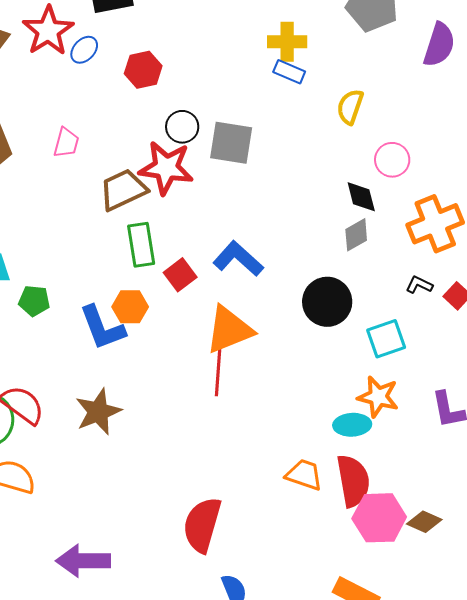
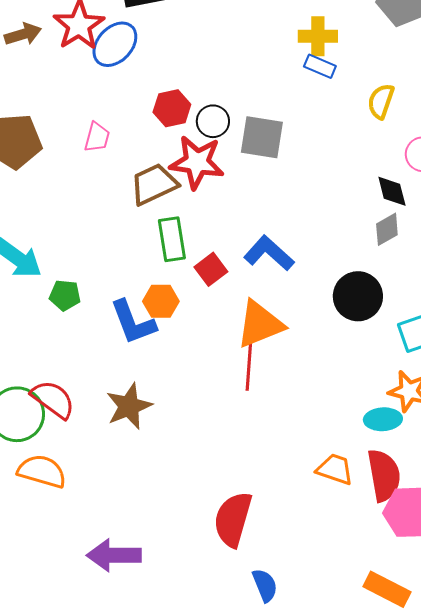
blue ellipse: (84, 50) -> (115, 44), size x1.6
red hexagon: (143, 70) -> (172, 108), moved

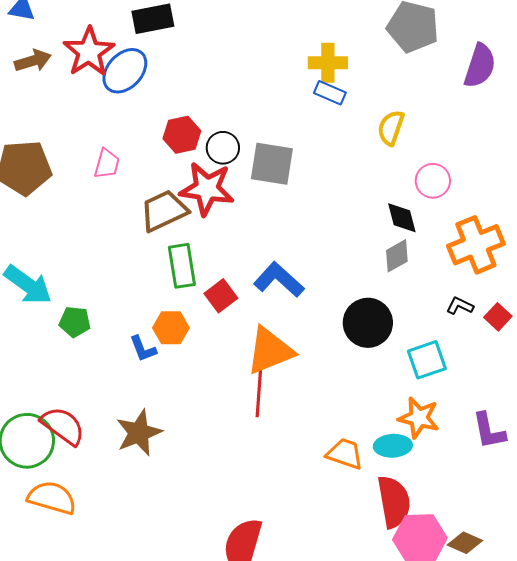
blue L-shape: (133, 322) -> (143, 349), size x0.6
orange trapezoid: (335, 469) -> (345, 454), moved

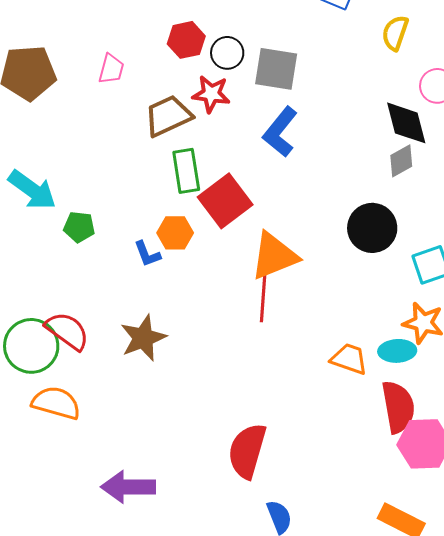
red star: (207, 189) -> (211, 94), size x0.7
black diamond: (402, 218) -> (406, 123), size x1.4
blue L-shape: (279, 280) -> (280, 132), moved, turned -93
red square: (221, 296) -> (225, 201), size x1.6

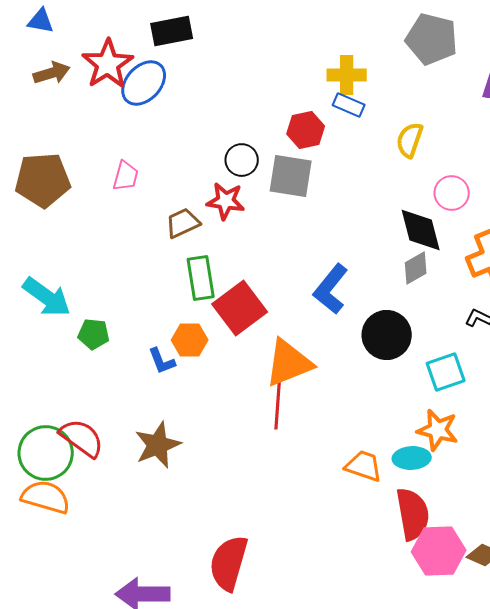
red hexagon: (186, 40) -> (306, 130), moved
brown trapezoid: (168, 116) -> (183, 223), size x0.7
blue L-shape: (280, 132) -> (331, 289), moved
orange semicircle: (56, 403) -> (46, 497), moved
red semicircle: (247, 451) -> (229, 563), moved

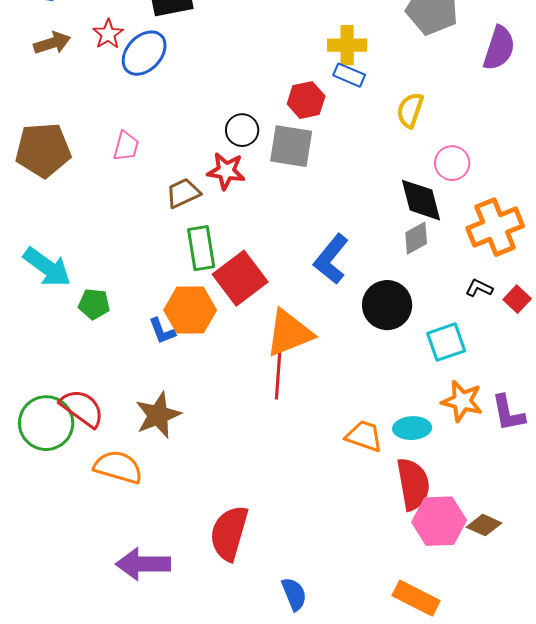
red star: (108, 64) -> (108, 34), size x0.6
orange hexagon: (190, 340) -> (190, 310), size x1.4
orange star: (438, 430) -> (462, 401), moved
orange semicircle: (46, 497) -> (118, 467), moved

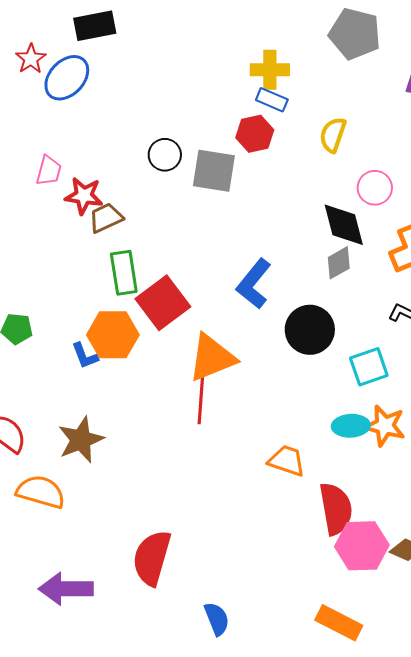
red hexagon: (306, 100) -> (255, 134), moved
red star: (226, 171) -> (84, 196), moved
cyan ellipse: (412, 428) -> (351, 426), moved

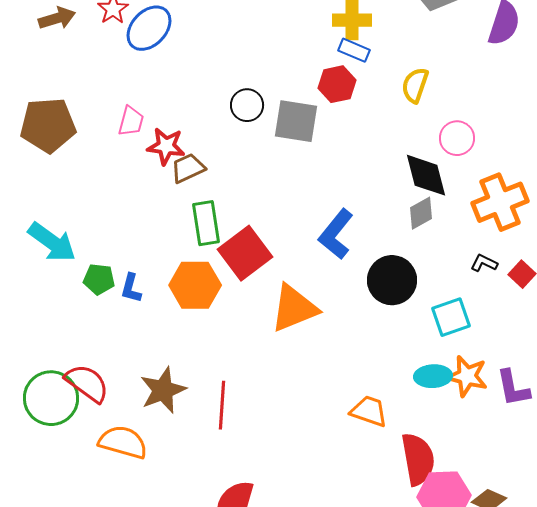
blue L-shape: (85, 356) -> (131, 288), moved, turned 36
red line: (201, 400) -> (222, 405), moved

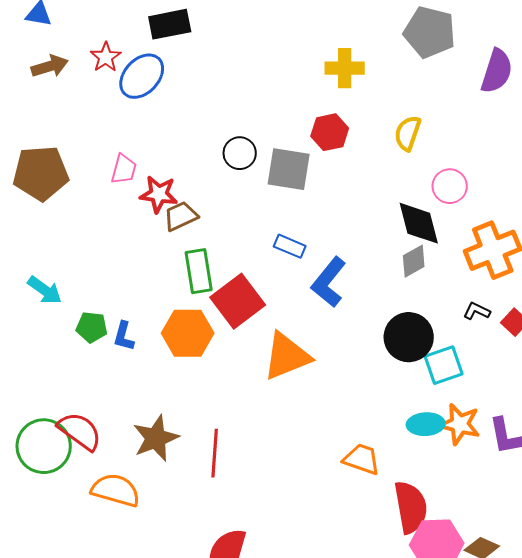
blue rectangle: (354, 50) -> (290, 246), moved
cyan arrow: (52, 242) -> (45, 290), size x0.7
black circle: (392, 280) -> (409, 337), moved

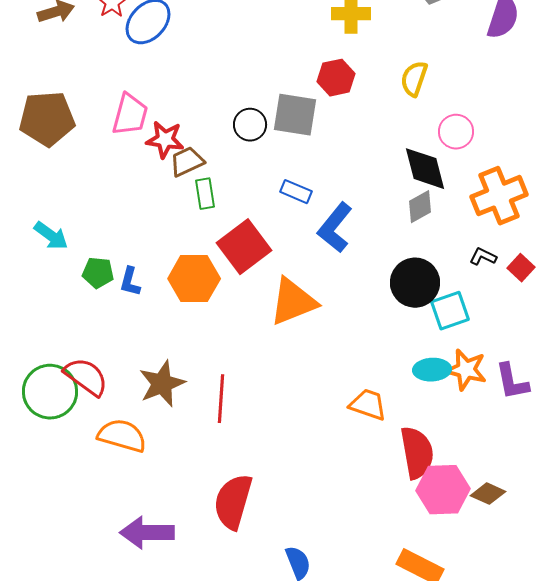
black circle: (240, 153) -> (250, 125), moved
pink trapezoid: (124, 169) -> (130, 115), size x1.4
green rectangle: (199, 271) -> (205, 194), moved, size x0.7

